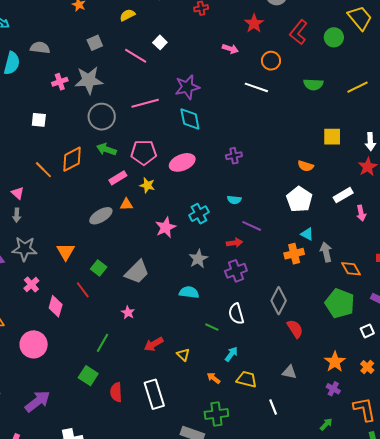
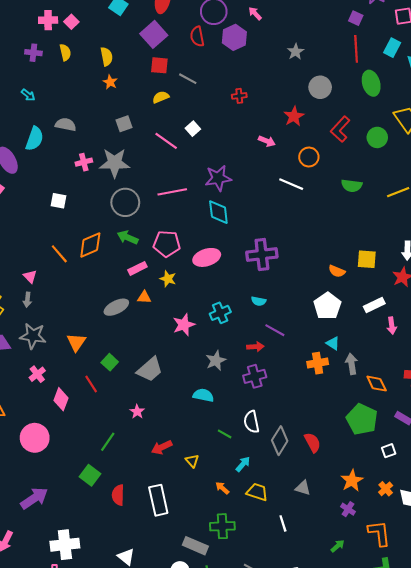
yellow square: (332, 137) -> (367, 259), moved
purple cross: (234, 156) -> (262, 255), size x1.8
gray diamond: (279, 301) -> (280, 441), moved

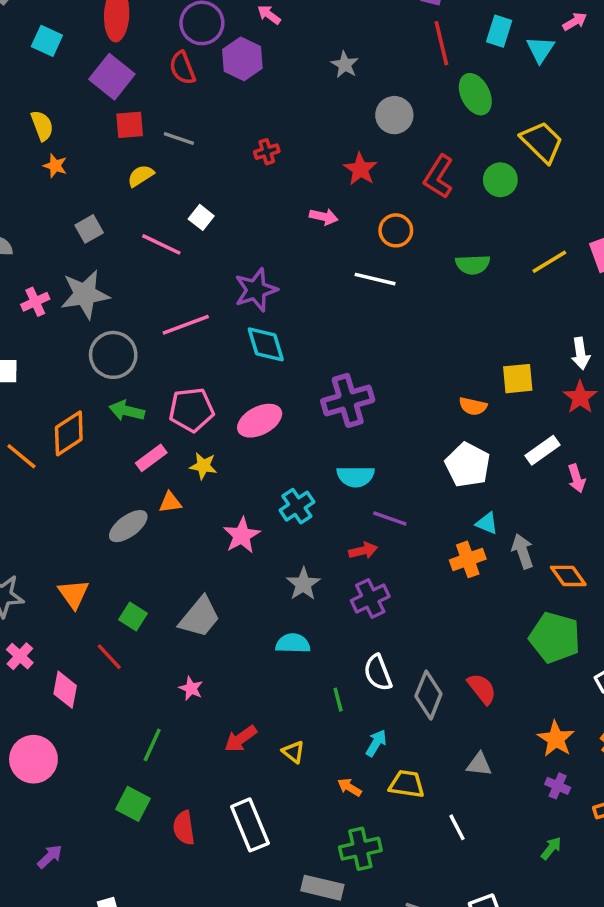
cyan semicircle: (259, 301) -> (356, 476), size x1.5
green line: (225, 434) -> (338, 700), turned 56
purple arrow: (34, 498) -> (50, 857), size x0.6

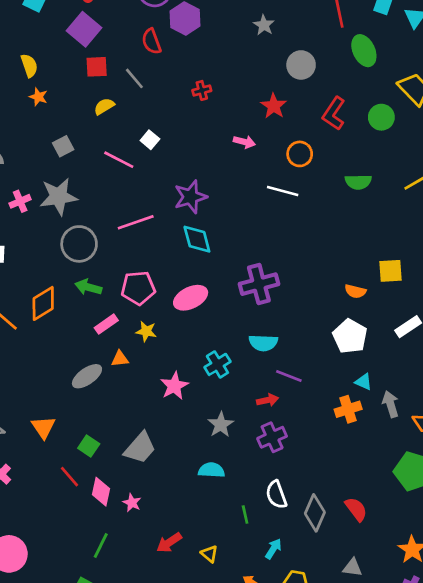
red semicircle: (182, 68) -> (151, 41), moved
gray line: (179, 138) -> (134, 78), turned 30
pink diamond: (65, 690) -> (101, 492), moved

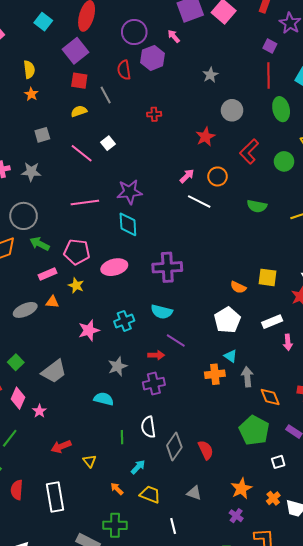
pink arrow: (244, 142) -> (187, 176), moved, turned -70
gray star: (59, 197) -> (31, 172), size x0.7
gray circle: (79, 244) -> (24, 216), moved

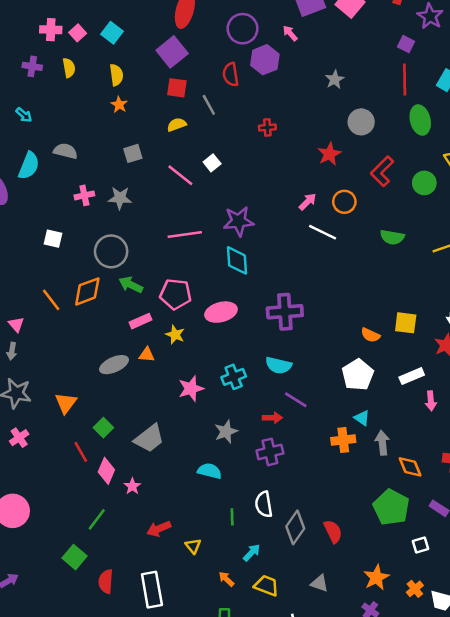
cyan square: (43, 22) -> (112, 33), moved

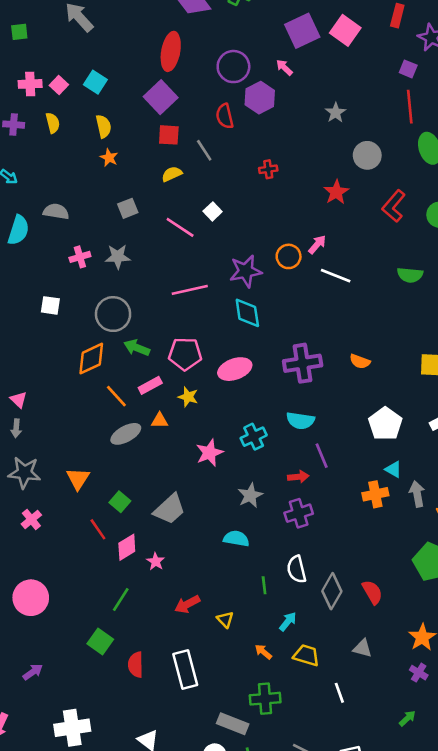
orange circle: (344, 202) -> (289, 256), moved
orange line: (51, 300) -> (116, 396), moved
orange semicircle: (370, 335) -> (360, 361), moved
purple line: (296, 400) -> (322, 456), turned 40
pink diamond: (106, 471) -> (127, 547), turned 40

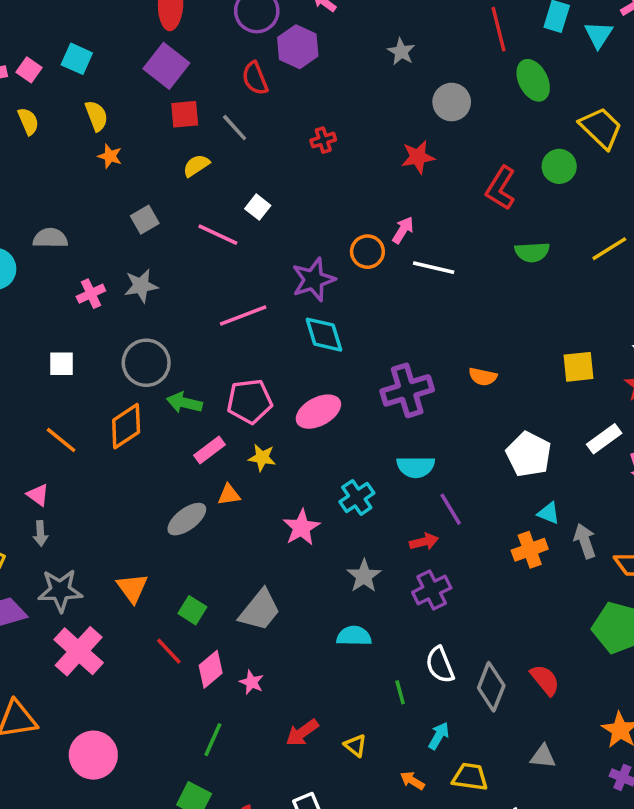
red star: (336, 192) -> (418, 157), turned 30
red L-shape: (394, 206) -> (501, 188), moved
orange line: (116, 396) -> (61, 440), moved
pink cross: (31, 519) -> (79, 651), size x1.8

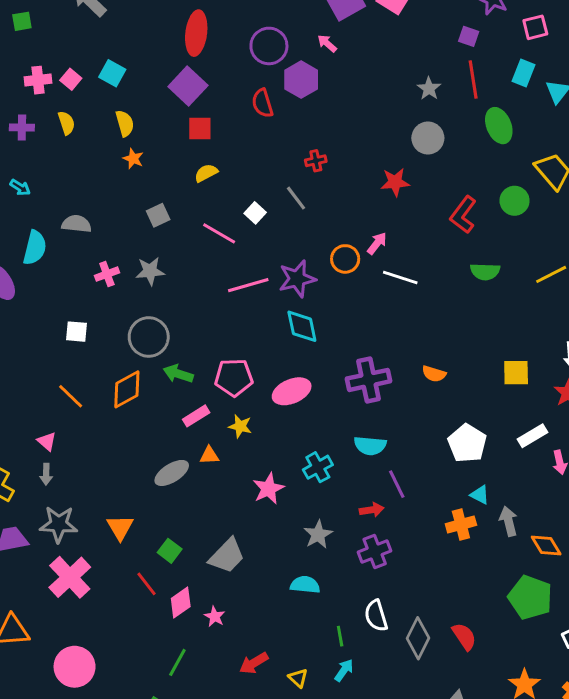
gray star: (401, 52) -> (429, 89), moved
gray line: (235, 128) -> (296, 198), moved
pink line: (243, 316) -> (248, 285), moved
cyan arrow: (439, 736) -> (344, 670), moved

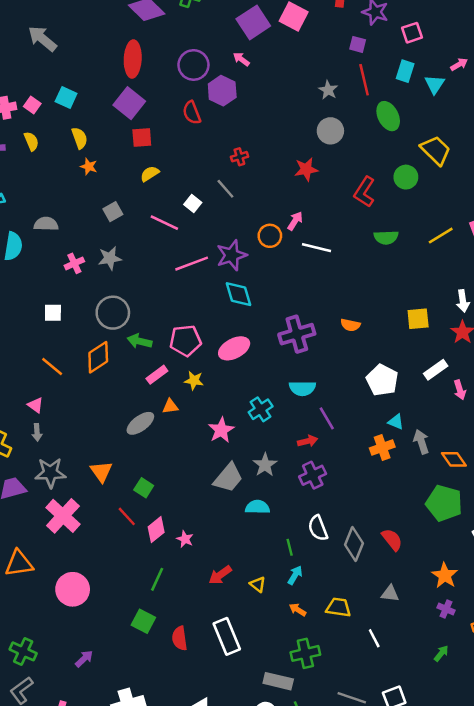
gray trapezoid: (227, 556) -> (228, 478), moved

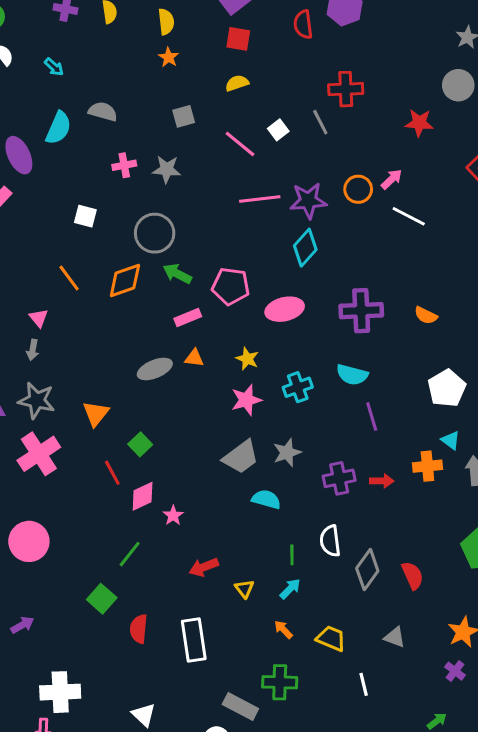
red cross: (239, 157) -> (346, 89), size x1.6
cyan diamond: (239, 294) -> (305, 248), turned 44
yellow star: (194, 381) -> (247, 359), moved
red arrow: (308, 441) -> (382, 481), moved

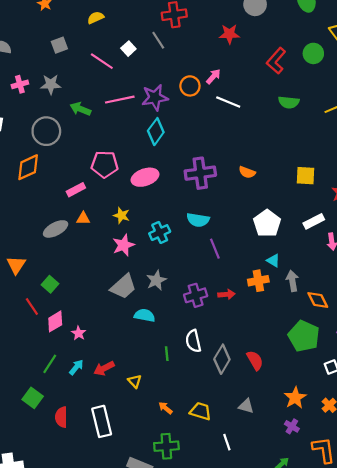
green arrow: (177, 274) -> (80, 109), moved
cyan arrow: (290, 589) -> (76, 367), moved

